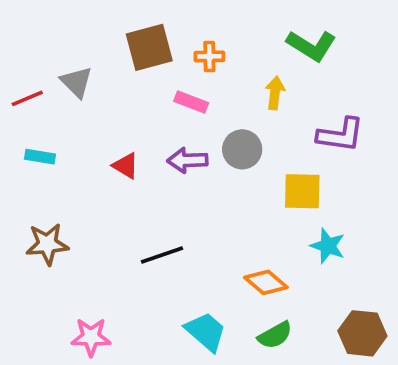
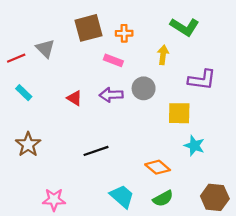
cyan rectangle: (40, 157) -> (24, 93), turned 35
brown star: (47, 244) -> (28, 144), turned -30

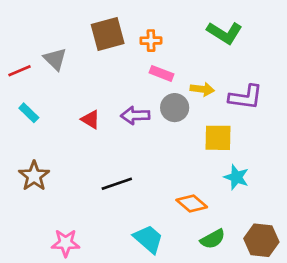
yellow arrow: (163, 55) -> (202, 89), moved, turned 90
pink rectangle: (113, 60) -> (161, 73), moved
green semicircle: (163, 198) -> (213, 239), moved

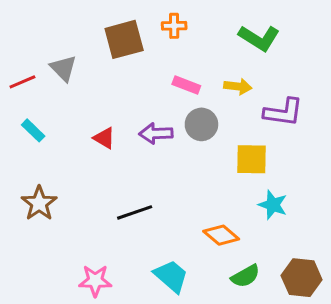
orange cross: (151, 41) -> (174, 26), moved
yellow arrow: (202, 89) -> (238, 86), moved
pink star: (66, 243) -> (95, 281), moved

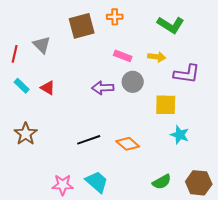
red line: (22, 82) -> (15, 54), turned -54
red triangle: (104, 138) -> (48, 88), moved
orange diamond: (221, 235) -> (128, 144), moved
cyan trapezoid: (171, 276) -> (97, 182), moved

